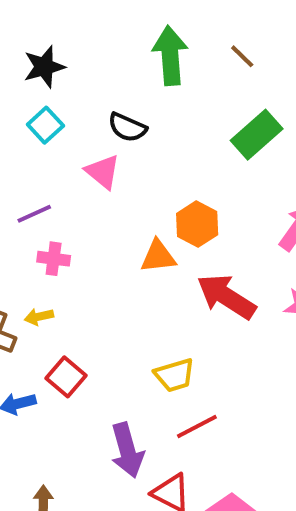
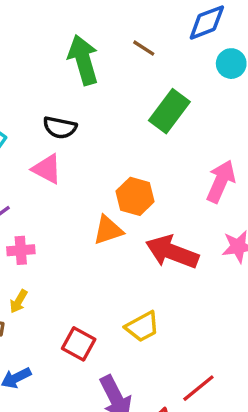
yellow arrow: (39, 317) -> (19, 301), turned -35
red square: (66, 377) -> (79, 344), moved
red line: (197, 427) -> (198, 388), moved

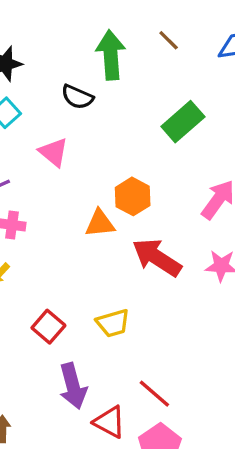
brown line: (144, 48) -> (169, 40), moved
black semicircle: (60, 127) -> (77, 97), moved
red line: (198, 388) -> (154, 394), turned 68

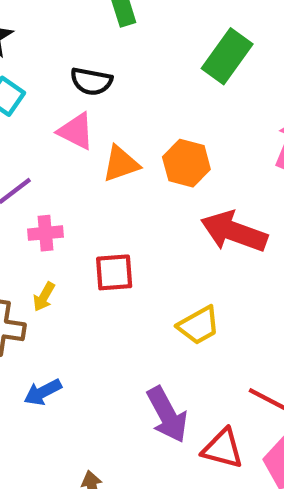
black semicircle: (77, 97) -> (91, 81), moved
orange triangle: (100, 223) -> (121, 164), moved
red square: (48, 327) -> (114, 272), moved, turned -32

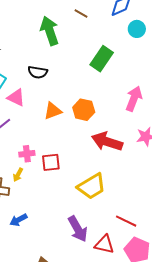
pink triangle: (76, 131) -> (16, 98), moved
pink cross: (45, 233) -> (27, 154), moved
yellow trapezoid: (199, 325) -> (91, 186), size x1.4

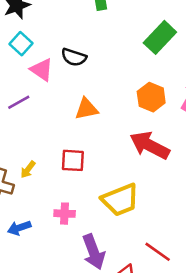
black semicircle: (38, 72) -> (74, 57), moved
orange hexagon: (84, 110) -> (151, 97), moved
orange triangle: (53, 111) -> (86, 109), moved
pink cross: (27, 154) -> (65, 214), moved

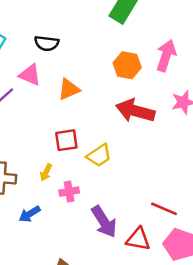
pink triangle: (42, 70) -> (30, 75), moved
yellow arrow: (28, 170) -> (46, 172), moved
yellow trapezoid: (120, 200) -> (99, 155), moved, size x0.7

